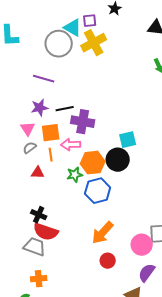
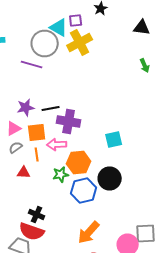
purple line: (44, 79) -> (32, 64), moved
pink triangle: (28, 129) -> (14, 128), turned 35
black circle: (118, 160) -> (110, 178), moved
black cross: (39, 215) -> (37, 214), moved

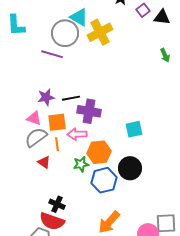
purple square: (76, 20) -> (143, 10), moved, turned -32
pink triangle: (14, 128) -> (34, 118), turned 49
gray semicircle: (16, 148) -> (36, 137), size x1.6
red triangle: (24, 172) -> (44, 162), turned 32

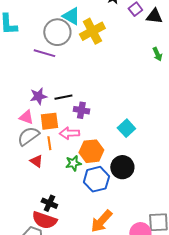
purple cross: (89, 111) -> (81, 110), size x0.7
cyan square: (134, 129) -> (126, 128), turned -30

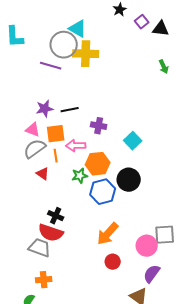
yellow cross: (92, 31) -> (86, 54), moved, turned 30
purple cross: (81, 110) -> (99, 126), moved

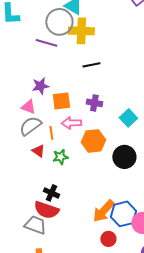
black line: (70, 110) -> (91, 65), moved
orange square: (56, 134) -> (61, 101), moved
green star: (80, 176) -> (60, 157), moved
blue hexagon: (103, 192) -> (123, 214), moved

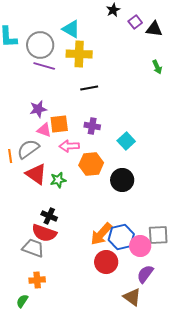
gray circle: (59, 22) -> (40, 45), moved
pink triangle: (28, 107) -> (44, 130), moved
orange line: (51, 133) -> (10, 156), moved
red triangle: (38, 151) -> (36, 174), size x1.6
red circle: (108, 239) -> (106, 262), size x1.5

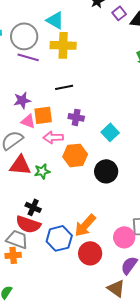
black line: (89, 88) -> (64, 87), moved
red triangle: (36, 174) -> (20, 165), turned -30
blue hexagon: (121, 237) -> (59, 238), moved
orange cross: (37, 280) -> (13, 255), moved

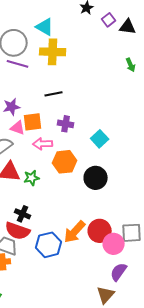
red circle: (90, 253) -> (100, 231), moved
brown triangle: (116, 288) -> (106, 295), turned 36

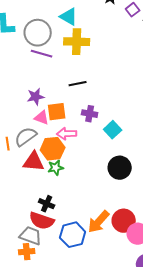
cyan square: (100, 139) -> (113, 130), moved
orange hexagon: (65, 162) -> (53, 149), moved

